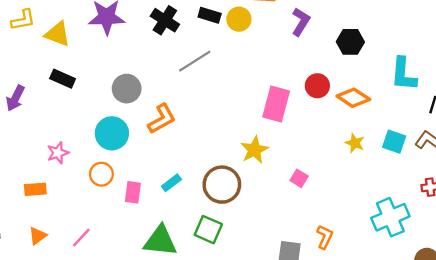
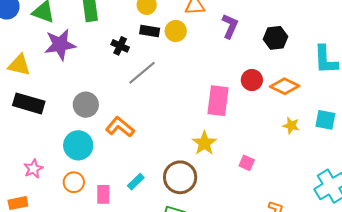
black cross: (165, 20) -> (120, 46), moved, size x0.7
black rectangle: (63, 79) -> (29, 103), size x1.4
orange L-shape: (162, 119) -> (120, 127), turned -104

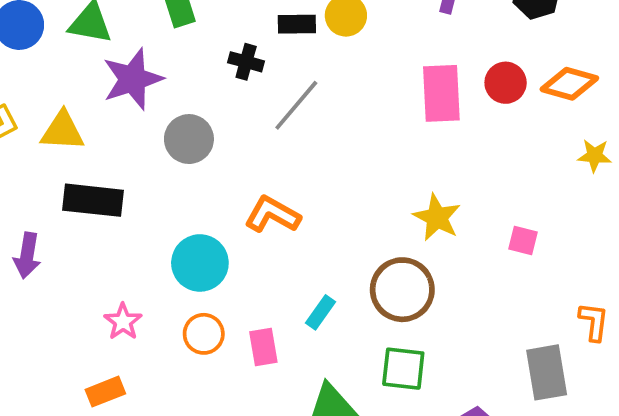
pink rectangle: (218, 101) -> (441, 93), moved
gray circle: (86, 105) -> (189, 139), moved

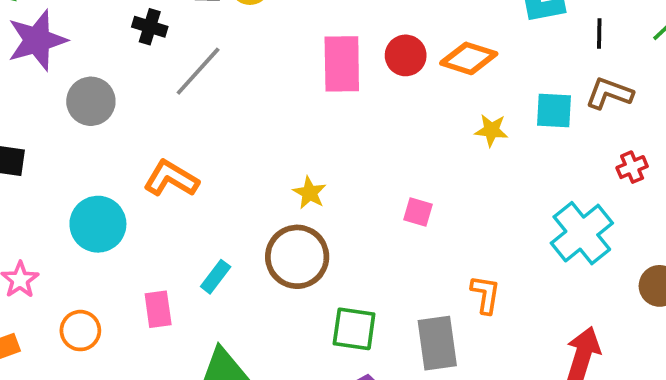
yellow star: (437, 217) -> (310, 193), moved, size x0.7
orange circle: (204, 334) -> (80, 331), moved
green square: (403, 369) -> (354, 329), moved

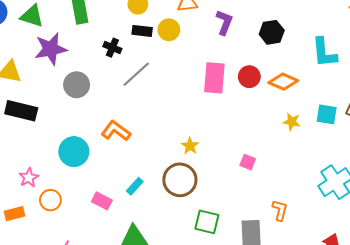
pink rectangle: (158, 309) -> (102, 201), turned -60
orange circle: (80, 331) -> (50, 200), moved

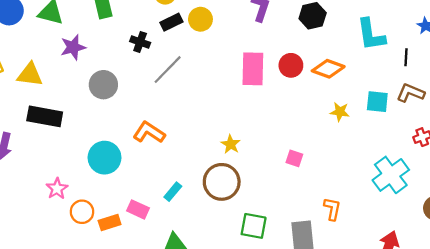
black rectangle: (142, 31) -> (171, 22), turned -30
purple star: (51, 49) -> (73, 47), size x0.7
orange rectangle: (15, 214) -> (110, 222), moved

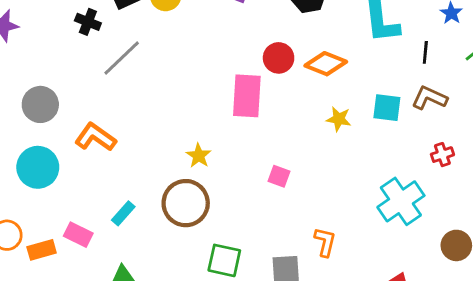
pink rectangle: (253, 69) -> (247, 96), moved
gray circle: (103, 85) -> (40, 104), moved

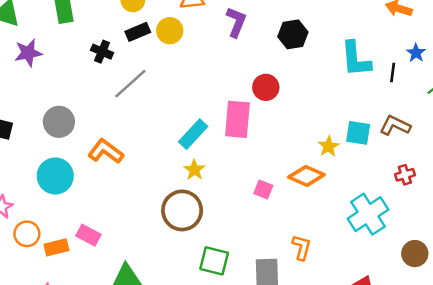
black line: (425, 52) -> (393, 73), moved
orange diamond: (326, 64) -> (306, 176), moved
yellow star: (339, 119) -> (329, 146), moved, turned 30
cyan rectangle: (123, 213) -> (193, 134), moved, size x1.4

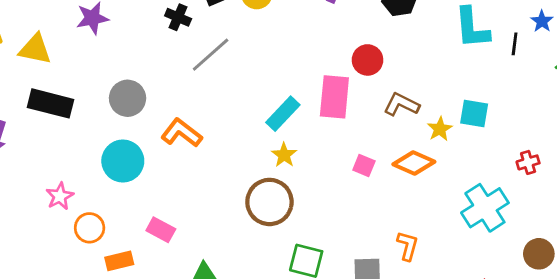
brown L-shape: (395, 125) -> (401, 104), moved
pink square: (263, 190) -> (364, 166), moved
orange rectangle: (56, 247) -> (119, 261), moved

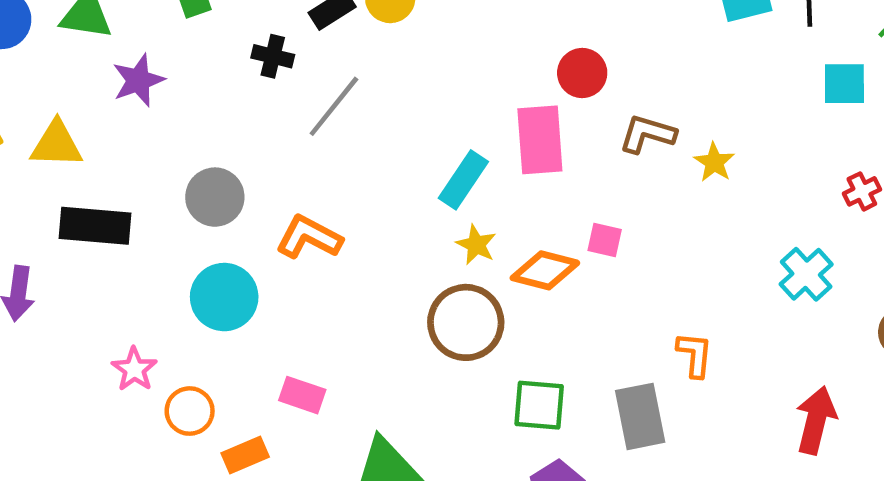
cyan square: (474, 114) -> (844, 84), moved
orange diamond: (414, 163) -> (545, 270), moved
cyan cross: (485, 208) -> (806, 274), size x0.7

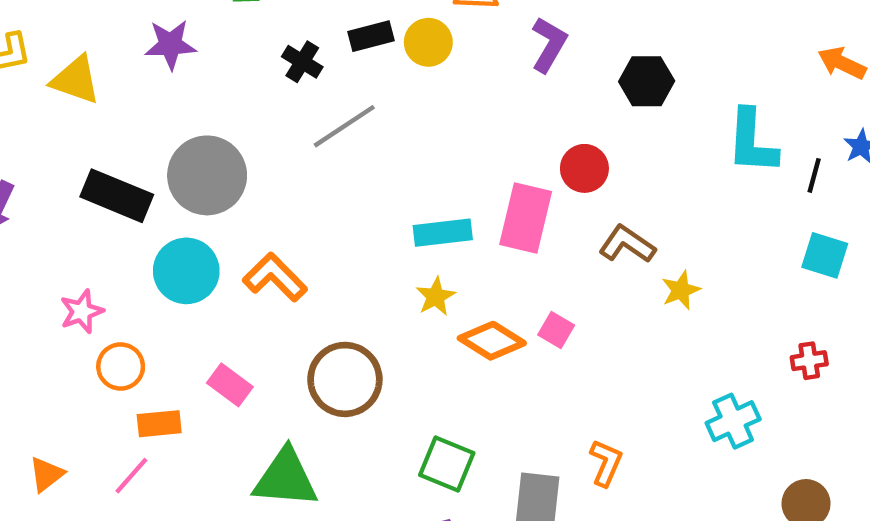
cyan rectangle: (463, 180) -> (443, 233), turned 32
gray circle: (215, 197) -> (207, 175), size x1.4
black rectangle: (95, 226) -> (117, 196), moved
orange L-shape: (309, 237) -> (275, 277), moved
brown circle: (466, 322) -> (345, 379), moved

